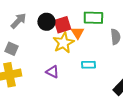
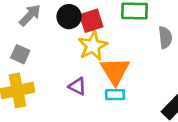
orange triangle: (77, 33) -> (115, 71), moved, size x1.6
cyan rectangle: (88, 65) -> (115, 95), moved

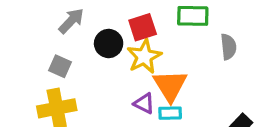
black circle: (69, 17) -> (109, 43), moved
purple triangle: (77, 86) -> (144, 103), moved

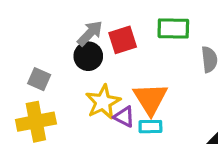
gray arrow: (71, 21) -> (90, 33), moved
yellow star: (144, 56) -> (103, 102), moved

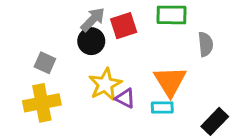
orange triangle: (150, 99) -> (170, 81), moved
cyan rectangle: (150, 127) -> (162, 108), moved

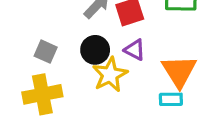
black circle: (91, 41) -> (95, 50), moved
purple triangle: (125, 98) -> (135, 50), moved

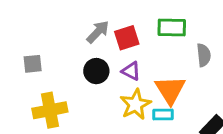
gray square: (46, 52) -> (33, 64), moved, turned -30
yellow star: (110, 75) -> (135, 104), moved

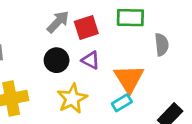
yellow star: (135, 104) -> (72, 99), moved
cyan rectangle: (163, 115) -> (122, 103), turned -30

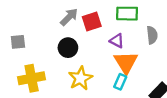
purple triangle: (91, 60) -> (117, 41), moved
cyan rectangle: (122, 103) -> (120, 82), turned -35

